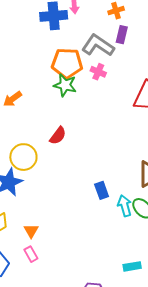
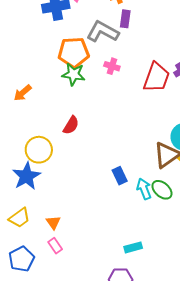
pink cross: (98, 72) -> (112, 66), moved
cyan rectangle: (132, 266) -> (133, 247), moved

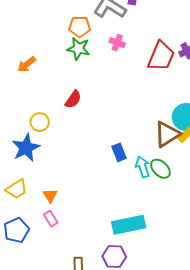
orange pentagon: (74, 52) -> (80, 27), size x0.7
yellow circle: (39, 150) -> (40, 122), size x0.7
cyan rectangle: (133, 247) -> (129, 225), size x1.8

